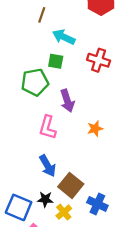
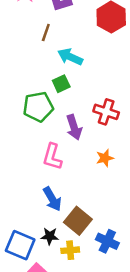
red cross: (99, 60) -> (106, 112), moved
green square: (56, 61) -> (61, 84), turned -35
yellow cross: (64, 212) -> (70, 250), turned 35

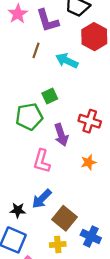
cyan arrow: (70, 57) -> (67, 61), moved
blue arrow: (52, 199) -> (42, 199), turned 75
black star: (50, 236) -> (18, 210), moved

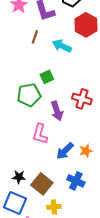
orange star: (89, 162) -> (86, 151), moved
blue arrow: (42, 199) -> (65, 151), moved
brown square: (65, 218) -> (42, 184), moved
blue cross: (91, 236) -> (76, 181), moved

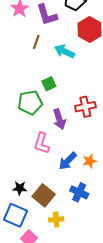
red cross: (82, 99) -> (85, 107), turned -30

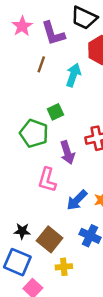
cyan arrow: (65, 51) -> (73, 75), turned 84
green pentagon: (30, 103) -> (34, 133), turned 30

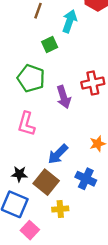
green square: (55, 112) -> (50, 44), moved
pink L-shape: (47, 180) -> (26, 124), moved
blue arrow: (77, 200) -> (58, 154), moved

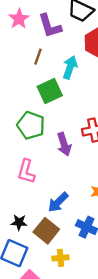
green square: (50, 44) -> (50, 91), size x1.5

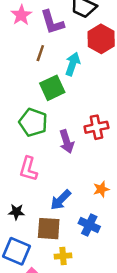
black star: (19, 222) -> (16, 212), moved
brown square: (46, 231) -> (49, 229), turned -35

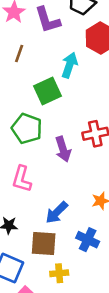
brown line: (40, 53) -> (19, 54), moved

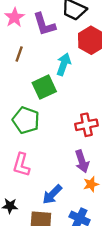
purple arrow: (63, 149) -> (82, 161), moved

